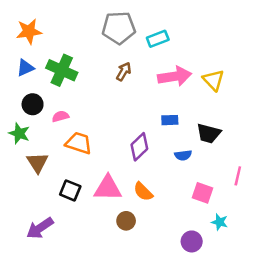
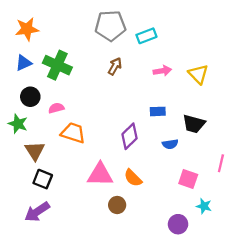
pink arrow: (175, 76) -> (162, 71), size x0.6
black square: (70, 190) -> (43, 179), moved

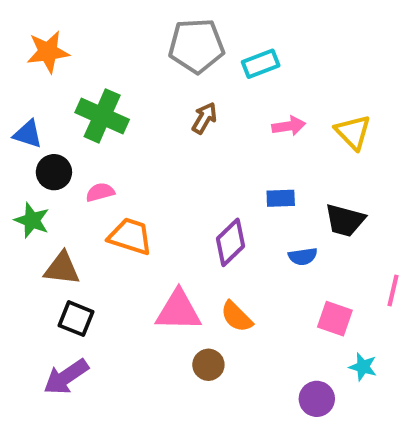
blue triangle: (24, 63) -> (28, 134), moved, turned 42
brown triangle: (35, 151) -> (62, 268), turned -50

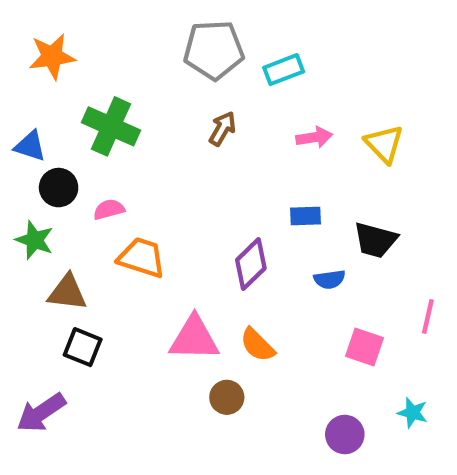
cyan star: (363, 367) -> (413, 413), moved
purple arrow: (66, 377) -> (41, 413), moved

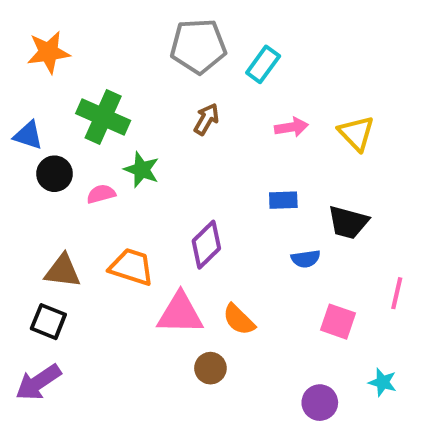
cyan rectangle: (284, 70) -> (263, 64), turned -33
green star: (35, 240) -> (142, 170), moved
orange trapezoid: (142, 257) -> (131, 267), moved
purple diamond: (251, 264) -> (206, 245), moved
black square: (83, 347) -> (48, 322), moved

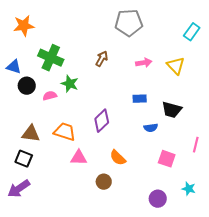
gray pentagon: (198, 46) -> (129, 23), moved
cyan rectangle: (263, 64) -> (192, 32), moved
pink triangle: (180, 313) -> (79, 158), moved, size x0.7

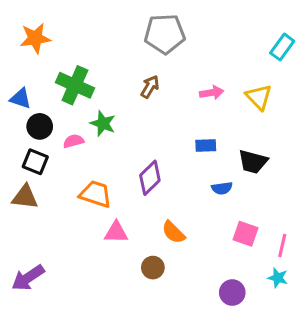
gray pentagon: (129, 23) -> (165, 34), moved
brown triangle: (31, 134) -> (25, 197), moved
pink line: (196, 145) -> (282, 245), moved
black square: (24, 159) -> (35, 162), moved

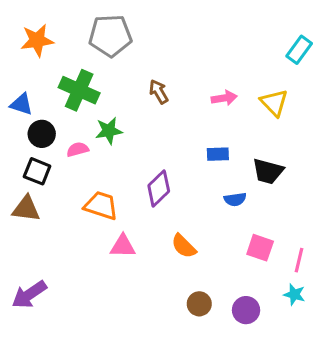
gray pentagon: (165, 34) -> (110, 36), moved
brown arrow: (150, 87) -> (159, 92), turned -60
green star: (103, 123) -> (109, 131), turned -30
brown circle: (153, 268) -> (199, 304), moved

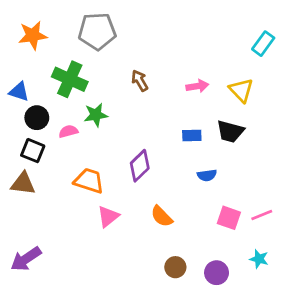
black trapezoid: (268, 171) -> (230, 131), moved
pink triangle: (123, 246) -> (108, 216), turned -40
pink line: (299, 260) -> (262, 215), moved, turned 55

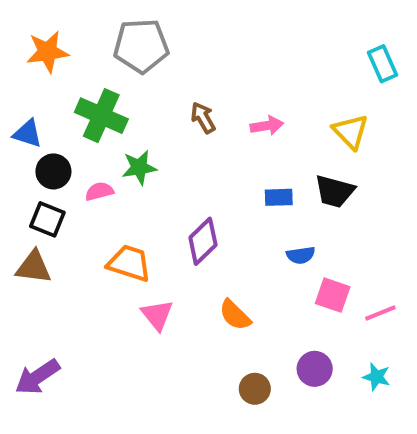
cyan rectangle: (263, 44) -> (382, 64), turned -60
pink arrow: (197, 86) -> (267, 126), moved
pink triangle: (108, 216) -> (157, 315), turned -30
pink square: (229, 218) -> (333, 295), moved
purple circle: (217, 273) -> (315, 369), moved

